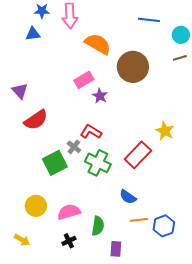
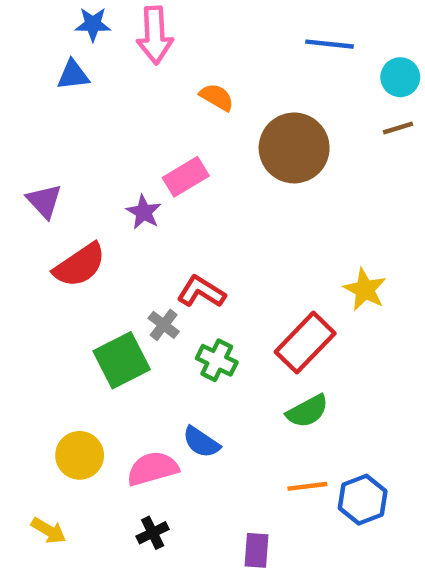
orange semicircle: (98, 44) -> (217, 97), size x0.6
purple star: (100, 96) -> (144, 212), moved
green cross: (98, 163) -> (217, 360), size x0.7
blue semicircle: (128, 197) -> (201, 442), moved
green semicircle: (98, 226) -> (307, 411), moved, turned 54

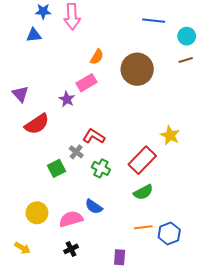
orange semicircle: (217, 97) -> (97, 57), moved, turned 91
green square: (122, 360) -> (57, 168), size x0.7

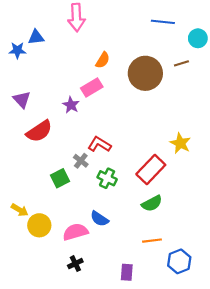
blue star: (43, 11) -> (17, 50), moved
brown line: (186, 60) -> (181, 63), moved
blue hexagon: (169, 233) -> (179, 261), moved
yellow arrow: (22, 248) -> (20, 210), moved

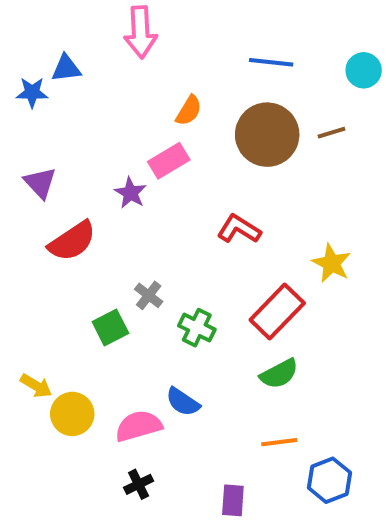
blue line: (163, 22) -> (271, 62), moved
brown line: (181, 63) -> (331, 133), moved
red L-shape: (99, 144) -> (239, 229), moved

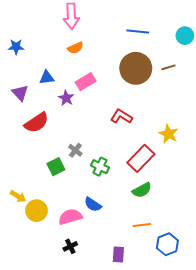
blue triangle: (66, 68) -> (47, 78), moved
orange semicircle: (189, 110) -> (75, 48), moved, turned 35

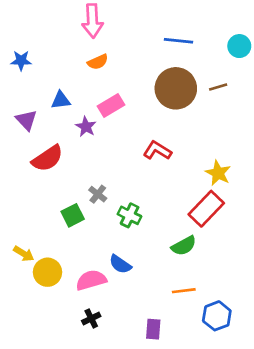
red rectangle: (141, 158) -> (206, 209), moved

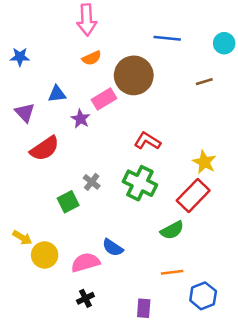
brown circle: (176, 88) -> (134, 75), moved
green cross: (130, 215) -> (140, 183), moved, size x1.5

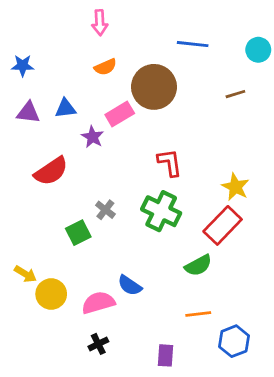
pink arrow: (87, 20) -> (100, 23), size x0.7
purple triangle: (25, 113) -> (28, 113), moved, turned -40
red L-shape: (147, 141) -> (170, 163), turned 50

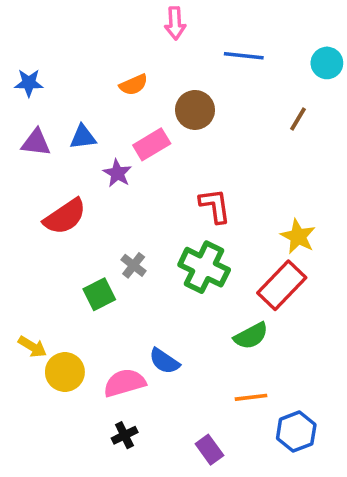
pink arrow: (100, 23) -> (175, 23), moved
brown circle: (154, 87) -> (195, 110), size x0.7
brown line: (235, 94) -> (298, 119), turned -42
purple rectangle: (165, 355) -> (209, 450), turned -40

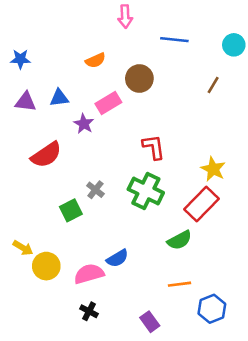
blue semicircle: (164, 361) -> (117, 258), turned -65
black cross: (125, 435) -> (89, 311), turned -36

